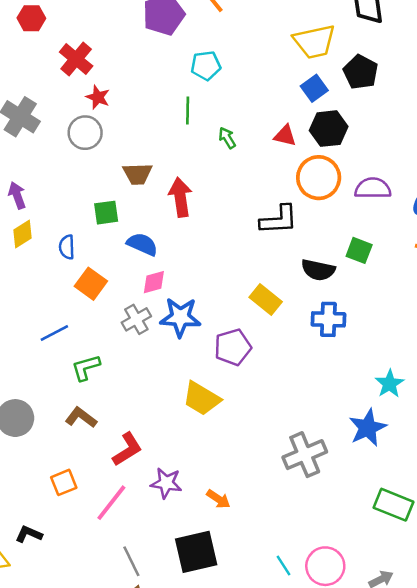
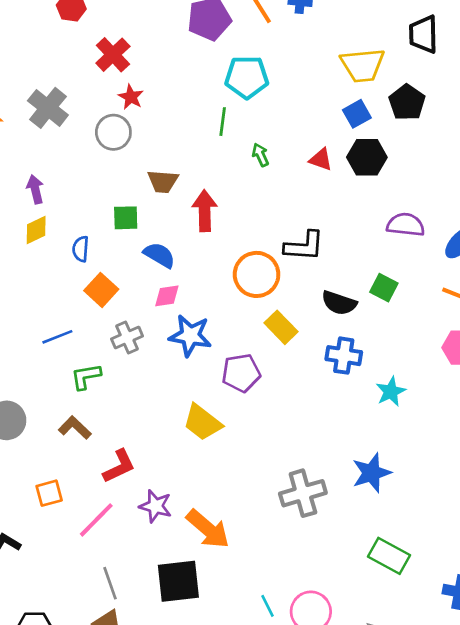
cyan pentagon: (206, 66) -> (247, 77), size x1.4
orange circle: (319, 178) -> (257, 274), moved
gray cross: (136, 319) -> (127, 338), moved
cyan star: (390, 384) -> (391, 392), moved
orange arrow: (218, 499) -> (208, 529), size x1.8

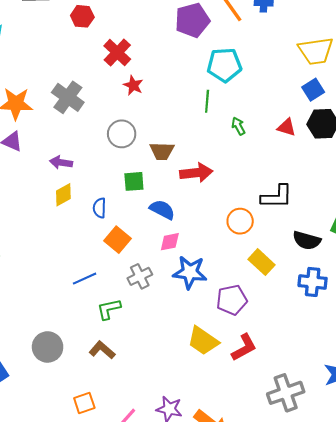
gray circle: (113, 132) -> (122, 134), moved
purple arrow: (35, 189) -> (61, 162), turned -65
red arrow: (205, 211) -> (196, 173), turned 88
orange circle: (257, 274) -> (240, 221), size x0.7
red L-shape: (119, 466) -> (244, 347), moved

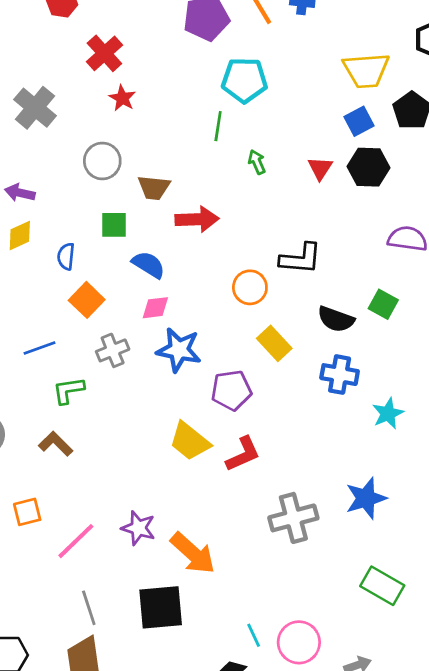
red triangle: (286, 127) -> (320, 168), turned 42

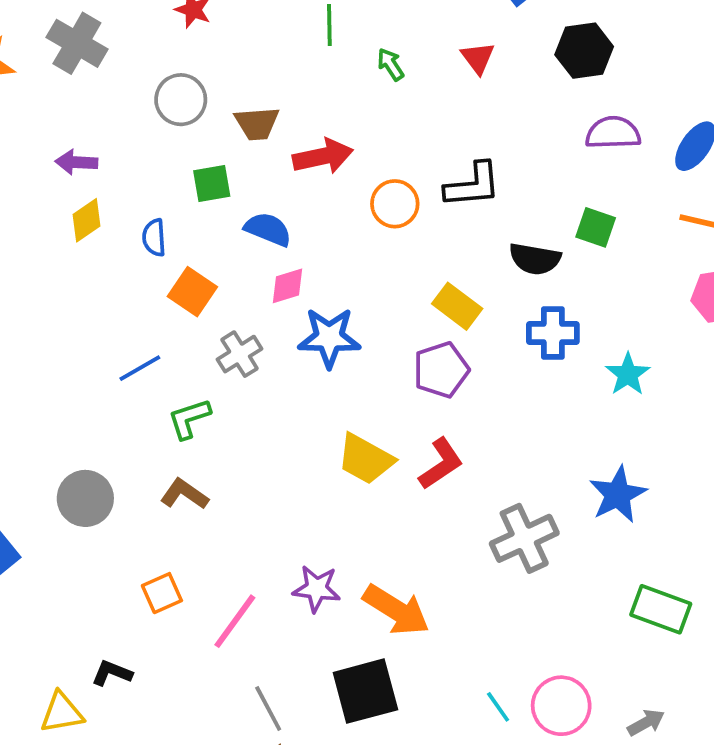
black hexagon: (369, 167) -> (584, 51), moved
orange circle: (250, 287) -> (395, 204), moved
purple pentagon: (231, 390) -> (441, 370), moved

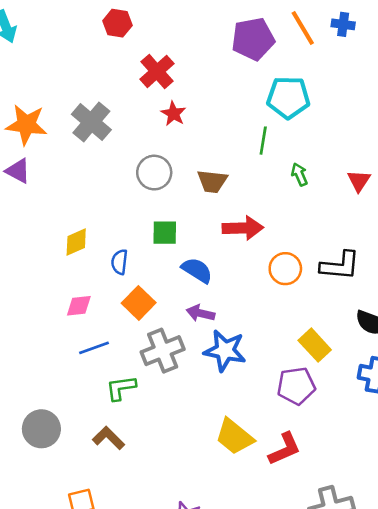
brown trapezoid: (257, 123) -> (212, 181), moved
purple arrow: (76, 162) -> (200, 313), moved
pink diamond: (287, 286) -> (79, 306), moved
gray cross: (240, 354) -> (163, 351), size x1.4

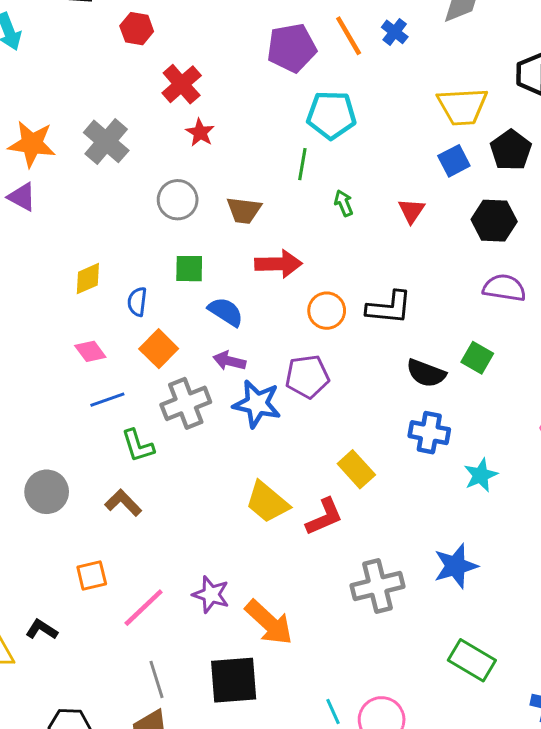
blue cross: (343, 24) -> (395, 32), turned 30
pink diamond: (79, 306) -> (90, 351), turned 60
yellow rectangle: (315, 345) -> (356, 469), moved
purple pentagon: (296, 386) -> (307, 376), moved
green L-shape: (121, 388) -> (138, 446), turned -100

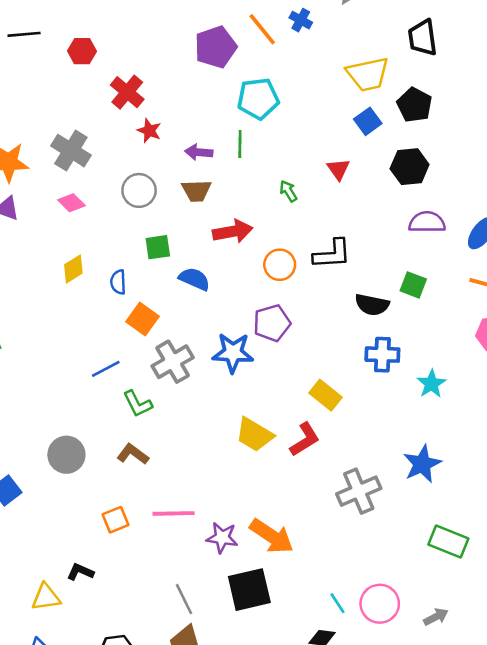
green arrow: (344, 203) -> (288, 191), moved
pink diamond: (90, 351) -> (71, 203), moved
purple arrow: (229, 361) -> (199, 152), moved
purple star: (211, 594) -> (222, 538), moved
pink line: (144, 608) -> (174, 513), moved, turned 51

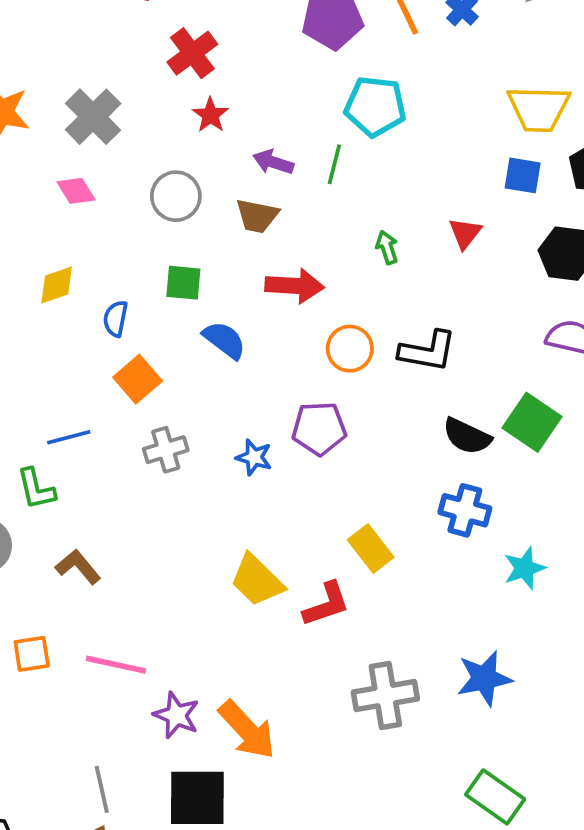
blue square: (368, 121) -> (523, 175), turned 32
green square: (413, 285) -> (532, 422), size x1.4
blue star: (233, 353) -> (254, 457), size x0.6
gray cross: (173, 362) -> (166, 450), size x0.7
green L-shape: (138, 404) -> (36, 489), moved

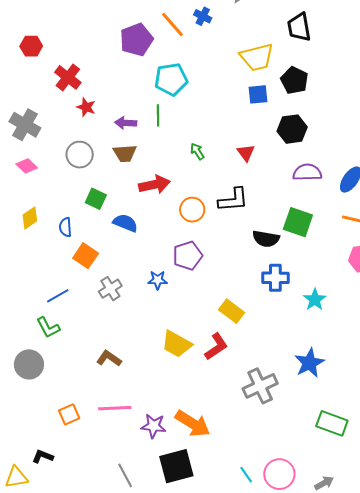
red triangle: (465, 233) -> (246, 153), moved
green square: (183, 283) -> (96, 199), turned 35
brown L-shape: (78, 567) -> (109, 358), moved

